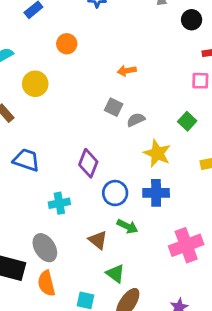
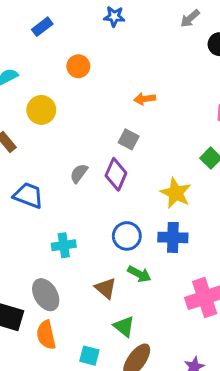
gray semicircle: (136, 120) -> (79, 173), moved, turned -30
purple diamond: (88, 163) -> (116, 174), moved

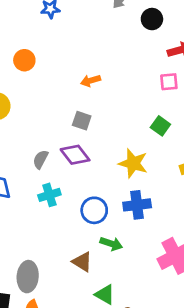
purple diamond: (116, 174) -> (75, 155), turned -52
cyan cross: (64, 245) -> (49, 195), moved
gray ellipse: (46, 295) -> (28, 277), turned 44

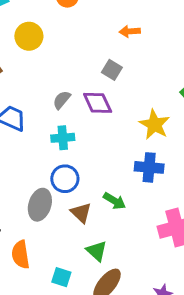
blue circle: (94, 210) -> (65, 179), moved
gray ellipse: (28, 277) -> (40, 205), moved

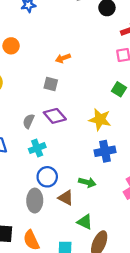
gray square: (112, 70) -> (51, 84), moved

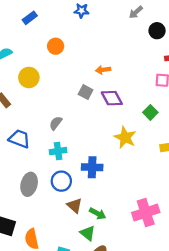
purple diamond: (55, 116) -> (112, 98), moved
blue cross: (105, 151) -> (92, 167), moved
green arrow: (87, 182) -> (98, 214), moved
gray ellipse: (35, 201) -> (29, 184), moved

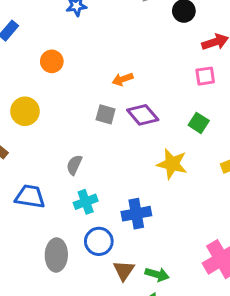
brown triangle: (75, 206) -> (124, 270), turned 35

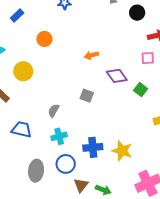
gray square: (106, 114) -> (87, 96), moved
purple diamond: (143, 115) -> (117, 76), moved
yellow star: (172, 164) -> (122, 151), moved

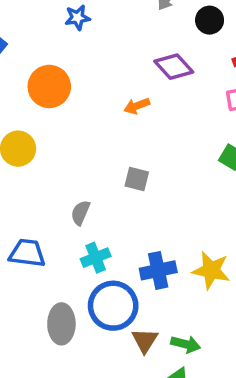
orange circle: (44, 39) -> (49, 86), size x1.5
purple diamond: (117, 76) -> (174, 67), moved
blue circle: (66, 164) -> (113, 306), size x1.4

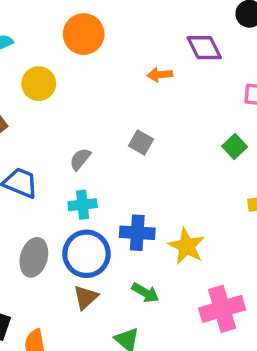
brown triangle: (145, 340) -> (86, 297), moved
green arrow: (186, 344) -> (145, 293), moved

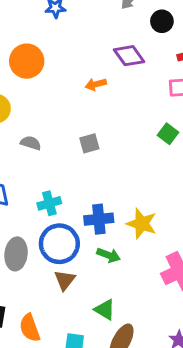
gray square: (141, 142) -> (89, 143), turned -36
gray semicircle: (80, 159) -> (31, 143), moved, turned 78
green arrow: (145, 293) -> (109, 255), moved

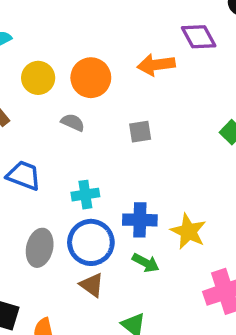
orange circle: (27, 61) -> (91, 78), moved
orange arrow: (96, 84) -> (156, 65), size x1.5
brown triangle: (65, 280) -> (92, 285), turned -40

